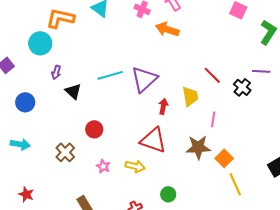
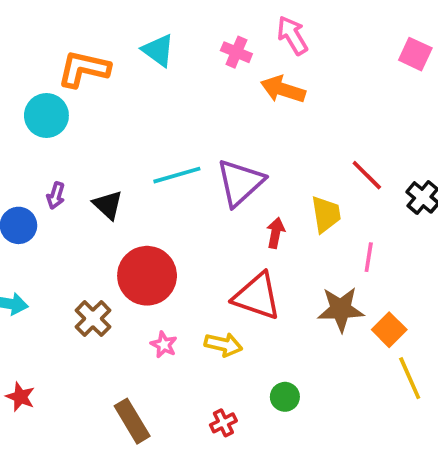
purple arrow: (56, 72) -> (56, 196), moved
red circle: (94, 129) -> (147, 276), size x1.8

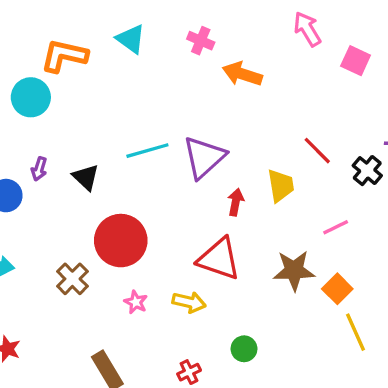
pink arrow: (292, 35) -> (307, 29), moved
pink square: (415, 54) -> (356, 61), moved
pink line: (369, 257) -> (336, 227), moved, turned 55

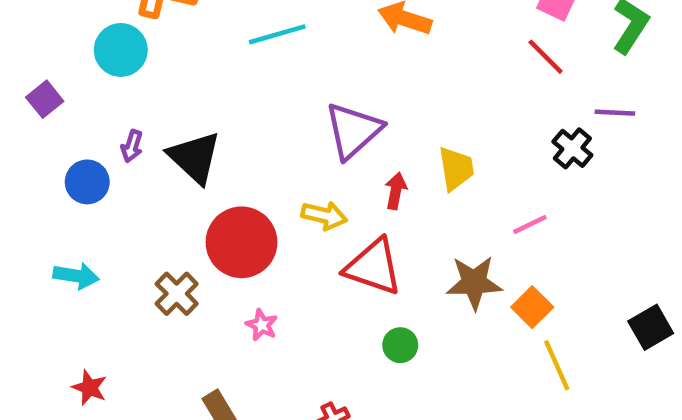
cyan line: (147, 151) -> (277, 34), moved
red line: (317, 151) -> (546, 57), moved
black triangle: (86, 177) -> (195, 157), size x1.5
yellow arrow: (189, 302) -> (324, 215), moved
green circle: (244, 349) -> (400, 345), moved

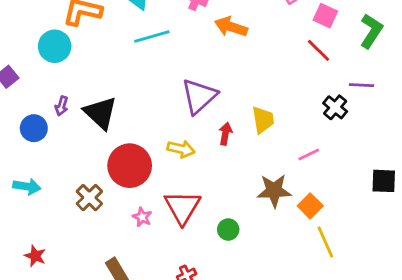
red triangle: (373, 267) -> (182, 207), moved, turned 42
black square: (651, 327) -> (384, 181), moved, turned 32

